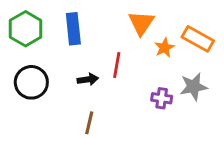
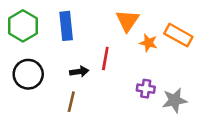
orange star: (165, 48) -> (148, 43), turned -30
gray star: (193, 87) -> (175, 100), moved
brown line: (89, 123) -> (71, 102), moved

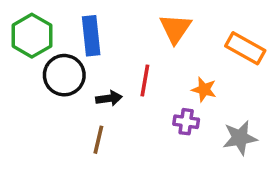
orange star: (148, 43) -> (204, 89), moved
black circle: (28, 74) -> (64, 75), moved
purple cross: (146, 89) -> (186, 122), moved

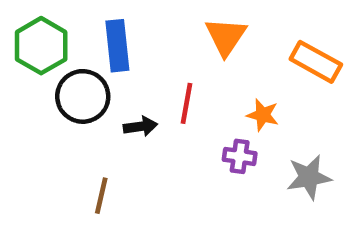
brown line: (98, 140) -> (101, 196), moved

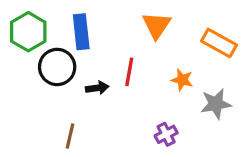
purple cross: (240, 156) -> (166, 134), moved, turned -35
gray star: (309, 177) -> (216, 104), moved

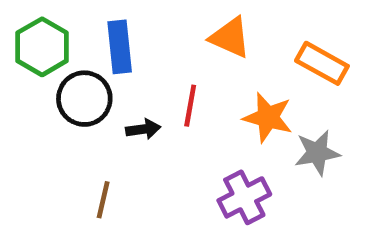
orange triangle: (157, 25) -> (230, 37), turned -40
orange star: (182, 80) -> (268, 117), size x1.5
purple cross: (166, 134) -> (244, 197), size x1.5

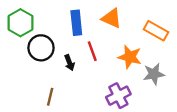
blue rectangle: (120, 47) -> (76, 23), moved
red line: (190, 106) -> (92, 51), turned -30
black arrow: (143, 129) -> (69, 63), turned 77

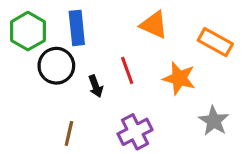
blue rectangle: (76, 23) -> (77, 28), moved
gray star: (154, 74) -> (214, 121), moved, turned -30
purple cross: (118, 96) -> (135, 132), moved

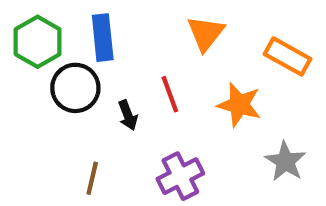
orange triangle: (154, 25) -> (206, 33), turned 44

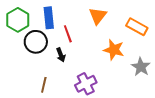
red line: (170, 94) -> (68, 34), moved
gray star: (285, 161) -> (141, 67), moved

